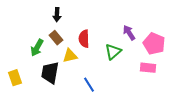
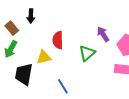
brown rectangle: (56, 38) -> (12, 28), moved

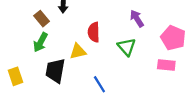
purple arrow: (103, 34) -> (137, 19), moved
green triangle: (87, 53) -> (127, 47), turned -30

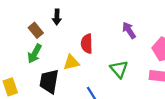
green triangle: (127, 47) -> (119, 69), moved

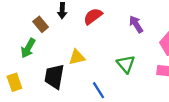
red semicircle: (87, 44) -> (93, 16), moved, turned 54
green arrow: (35, 54) -> (28, 48), moved

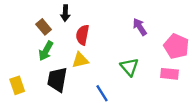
red semicircle: (93, 16) -> (82, 35), moved, turned -42
green arrow: (28, 48) -> (46, 51), moved

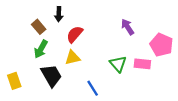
red semicircle: (82, 35) -> (75, 34), turned 30
pink rectangle: (170, 74) -> (142, 64), moved
black trapezoid: (57, 80) -> (51, 76), turned 140

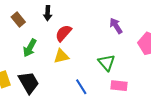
brown rectangle: (39, 27) -> (18, 19), moved
pink rectangle: (142, 64) -> (119, 86), moved
black trapezoid: (51, 76) -> (29, 82), moved

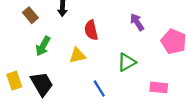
red semicircle: (63, 33) -> (91, 30), moved, turned -54
green triangle: (106, 63) -> (127, 62), turned 42
pink rectangle: (119, 86) -> (159, 87), moved

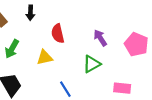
purple arrow: (137, 22) -> (100, 38), moved

